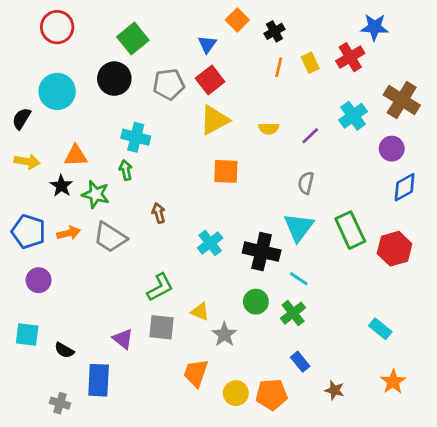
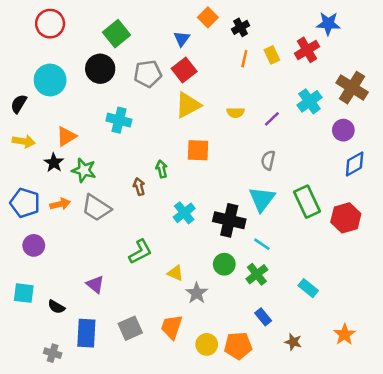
orange triangle: (76, 156) -> (66, 136), turned -30
green arrow: (126, 170) -> (162, 169), moved
gray square: (161, 327) -> (130, 328), moved, turned -30
cyan rectangle: (380, 329) -> (308, 288), moved
purple triangle: (123, 339) -> (95, 284), moved

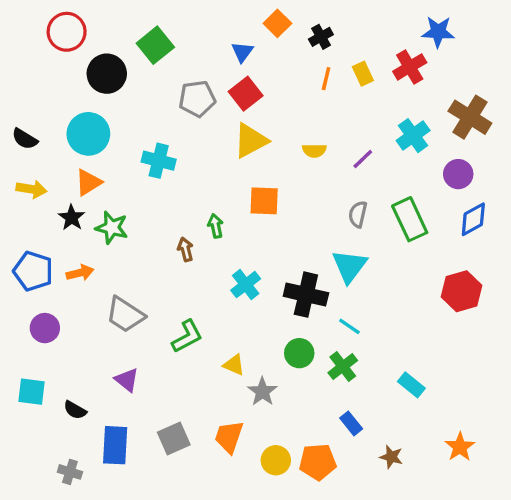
black circle: (100, 69) -> (107, 74), moved
cyan circle: (50, 80) -> (88, 134), moved
black semicircle: (19, 104) -> (25, 139), turned -90
green rectangle: (307, 202) -> (410, 219), moved
gray trapezoid: (96, 208) -> (125, 315), moved

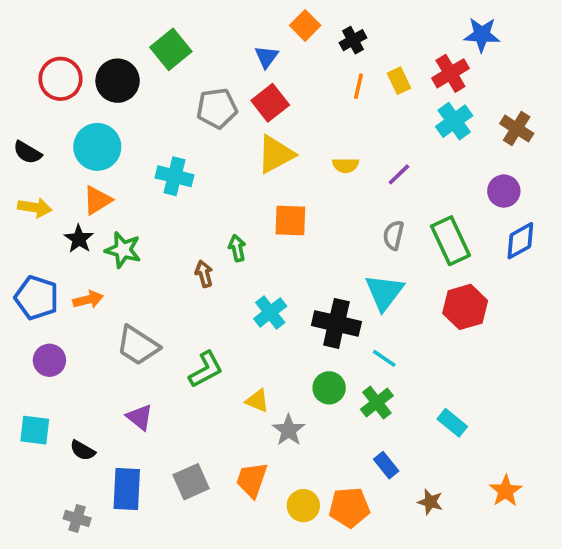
red circle: (67, 32) -> (60, 79), moved
brown cross: (470, 117) -> (517, 128), size x0.7
cyan cross: (413, 136) -> (454, 121), moved
red hexagon: (462, 291) -> (465, 307), moved

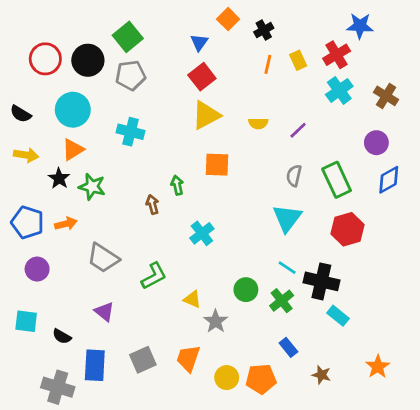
gray pentagon: (217, 108) -> (131, 75), moved
black cross: (336, 323) -> (321, 281), moved
gray cross: (77, 518) -> (58, 387), size x1.6

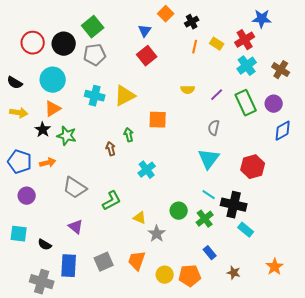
yellow rectangle: (298, 60) -> (217, 44), turned -32
yellow triangle: (206, 115) -> (125, 96), moved
green rectangle: (337, 180) -> (246, 103), moved

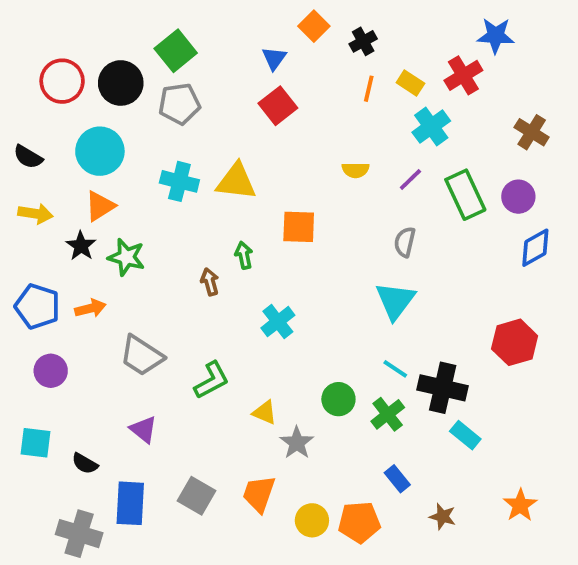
cyan cross: (247, 66) -> (431, 127), moved
yellow triangle: (125, 96) -> (236, 181), turned 35
red hexagon: (253, 167) -> (515, 342), moved
gray square: (104, 262) -> (196, 496), turned -36

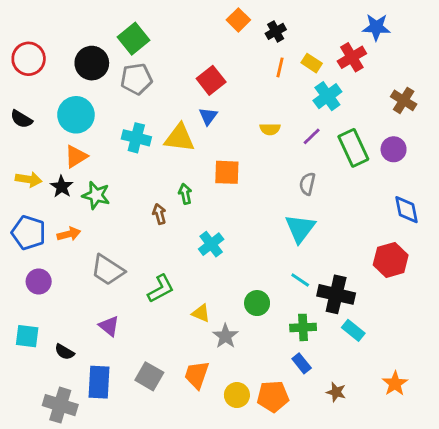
blue triangle: (274, 58) -> (208, 116), moved
red circle: (62, 81) -> (29, 59), moved
yellow arrow: (36, 214) -> (29, 179), moved
blue diamond: (535, 248) -> (406, 210), moved, turned -72
green cross: (388, 414) -> (303, 327), moved, turned 35

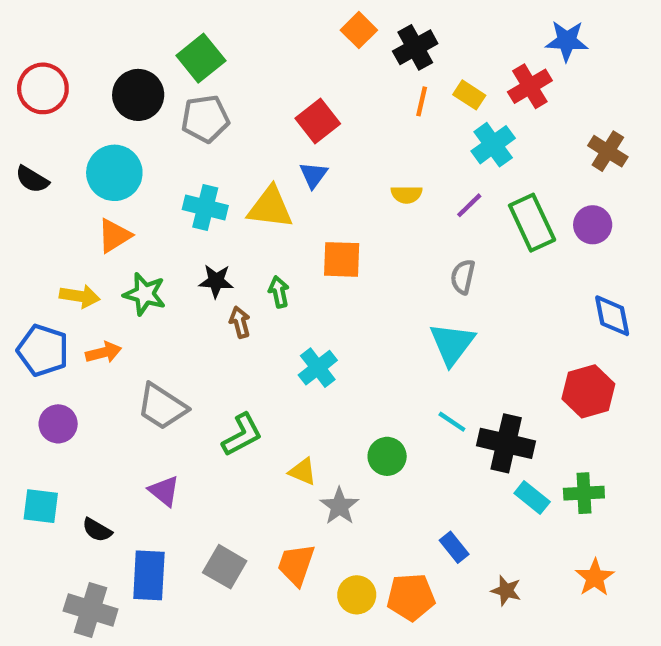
black cross: (276, 31) -> (415, 47), size x1.4
yellow arrow: (29, 179) -> (80, 296), moved
black star: (62, 187) -> (216, 281), moved, turned -30
green cross: (303, 327) -> (584, 493), moved

